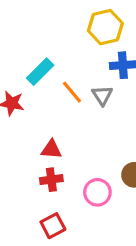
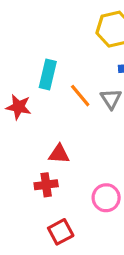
cyan rectangle: (40, 72) -> (48, 75), turned -32
red cross: (51, 180) -> (46, 185), moved

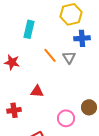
cyan rectangle: (48, 75) -> (29, 29), moved
red cross: (46, 185) -> (14, 110), moved

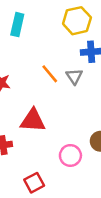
cyan rectangle: (29, 29) -> (17, 25), moved
red triangle: (37, 91) -> (33, 120), size x1.5

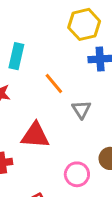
cyan rectangle: (17, 25) -> (16, 56), moved
gray triangle: (74, 76) -> (81, 109), moved

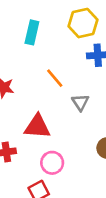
cyan rectangle: (16, 56) -> (32, 32), moved
pink circle: (77, 174) -> (52, 163), moved

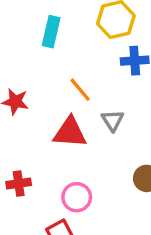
red triangle: (37, 126) -> (70, 132), moved

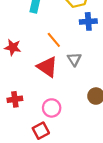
red triangle: (70, 132) -> (47, 67), turned 30

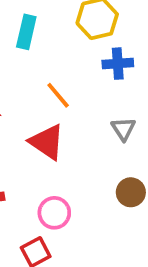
gray triangle: (74, 59) -> (123, 129), moved

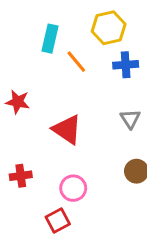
orange line: (58, 95) -> (76, 62), moved

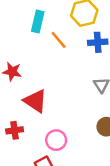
red triangle: (67, 130) -> (35, 101), moved

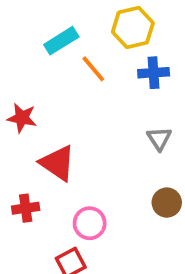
cyan rectangle: (38, 21) -> (61, 41), turned 45

